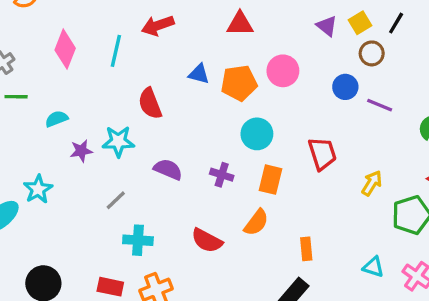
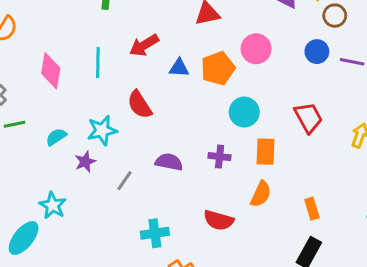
red arrow: (158, 26) -> (144, 45), moved
cyan star: (118, 141) -> (102, 130), moved
gray line: (116, 200) -> (124, 181), moved

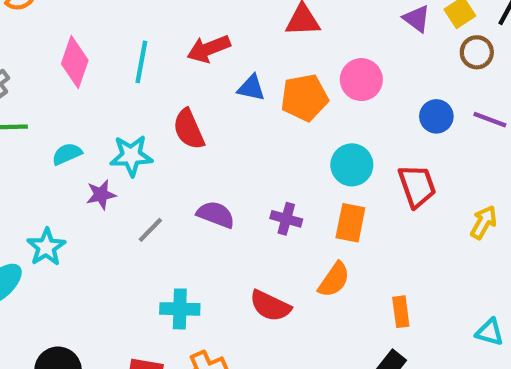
blue circle: (317, 52) -> (436, 116), moved
cyan circle: (244, 112) -> (352, 165), moved

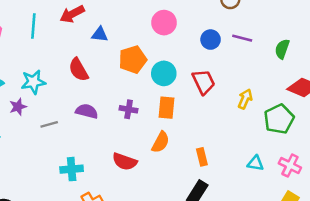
orange pentagon: (304, 98) -> (133, 60), moved
red semicircle: (189, 129) -> (78, 70), moved
gray line: (150, 230) -> (49, 124), turned 36

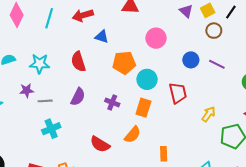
purple star: (18, 107) -> (27, 90), moved
purple semicircle: (87, 111) -> (78, 97), turned 90
cyan cross: (72, 169) -> (51, 129), moved, turned -30

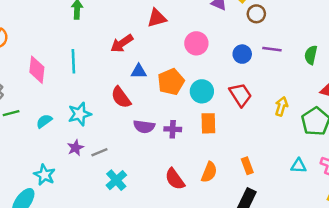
red arrow: (83, 15) -> (122, 43), moved
blue triangle: (102, 37) -> (139, 71), moved
purple semicircle: (78, 97) -> (144, 127), moved, turned 90
orange semicircle: (133, 135) -> (209, 172), moved
red semicircle: (100, 144) -> (175, 179), turned 42

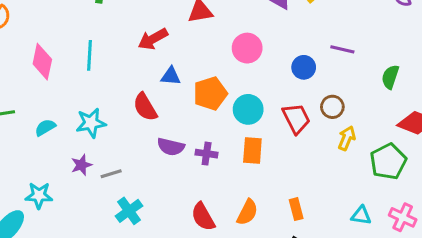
brown circle: (256, 14) -> (332, 107), moved
purple line: (272, 49) -> (342, 49), moved
cyan star: (44, 175) -> (39, 195), turned -30

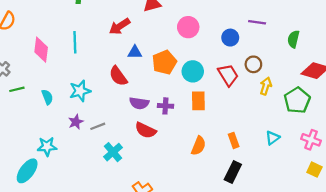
cyan semicircle: (45, 127) -> (47, 97), turned 104
cyan triangle: (361, 215) -> (273, 138), moved, turned -40
red semicircle: (203, 217) -> (146, 130), moved, turned -30

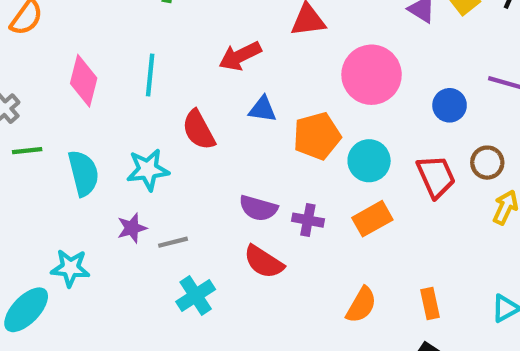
pink circle: (188, 27) -> (372, 75), size x1.4
red semicircle: (118, 76) -> (199, 130), moved
cyan semicircle: (47, 97) -> (83, 173), size x1.5
orange rectangle: (198, 101) -> (372, 219), turned 54

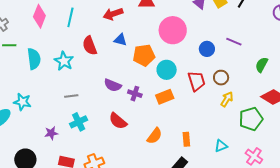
cyan star: (148, 170) -> (64, 61), turned 30
purple star: (132, 228) -> (51, 133), moved
red semicircle: (264, 262) -> (118, 121), moved

